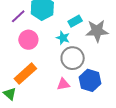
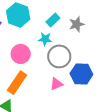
gray star: (97, 31) -> (77, 24), size x0.7
pink circle: (28, 40) -> (21, 54), moved

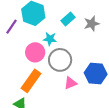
cyan star: (45, 39) -> (50, 39), moved
gray circle: (59, 56) -> (60, 60), moved

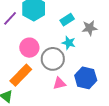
cyan star: (50, 39) -> (69, 43), moved

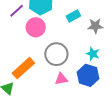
cyan star: (69, 43) -> (93, 54), moved
pink circle: (29, 48) -> (36, 27), moved

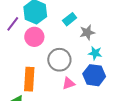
gray star: (95, 26) -> (87, 32), moved
orange rectangle: (23, 68) -> (29, 79), turned -35

